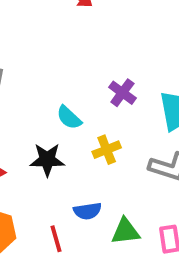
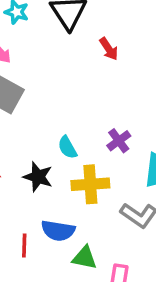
yellow cross: (107, 150) -> (90, 184), size x1.5
blue semicircle: (87, 211) -> (58, 231), size x1.4

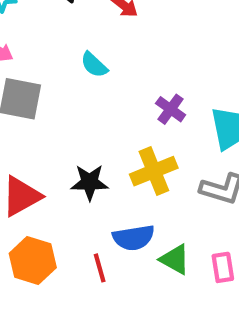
cyan semicircle: (67, 147) -> (94, 65), moved
green triangle: (85, 258) -> (175, 259), turned 36

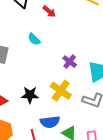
yellow cross: (154, 171) -> (61, 91), turned -35

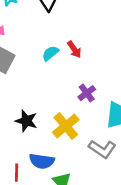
red arrow: (49, 11) -> (74, 49), moved
cyan semicircle: (34, 39) -> (50, 53), turned 80

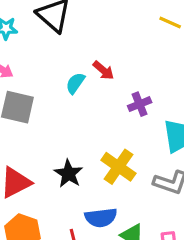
purple cross: (87, 93) -> (140, 104), moved, turned 30
black star: (26, 121) -> (69, 174), turned 30

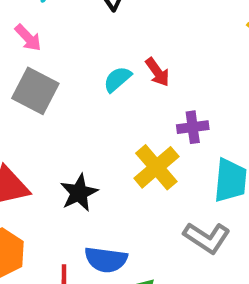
yellow cross: (118, 167) -> (156, 167), moved

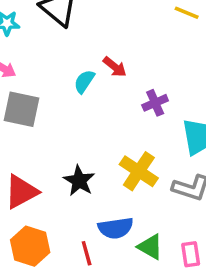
yellow cross: (156, 167) -> (139, 171), moved

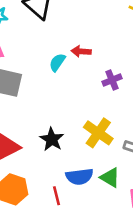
red arrow: (115, 67) -> (81, 51), turned 144
green triangle: (150, 247) -> (110, 177), moved

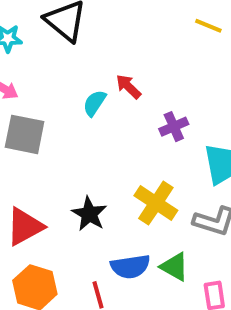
red arrow: (81, 51) -> (128, 87), turned 42

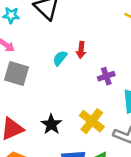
red arrow: (128, 87) -> (81, 50), turned -133

